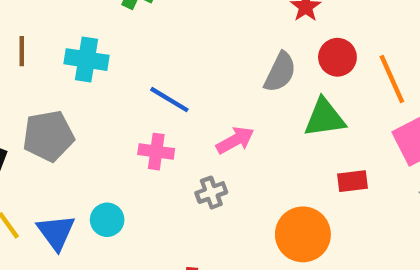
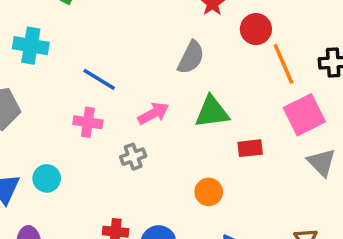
red circle: (337, 57) -> (256, 29), moved
green triangle: (325, 118) -> (212, 112), moved
orange circle: (303, 234) -> (209, 192), size x0.6

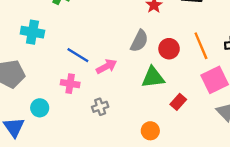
red circle: (256, 29) -> (169, 49), moved
pink arrow: (153, 113) -> (107, 66), moved
red rectangle: (250, 148) -> (178, 102), turned -42
cyan circle: (47, 178) -> (40, 108), moved

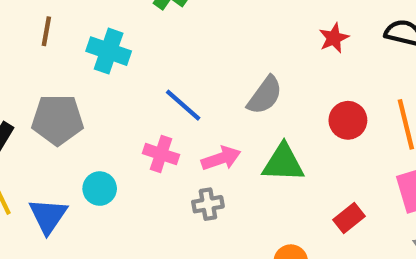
gray semicircle: (139, 41) -> (265, 95), moved
pink arrow: (107, 66) -> (221, 158), moved
green triangle: (153, 77) -> (283, 163), moved

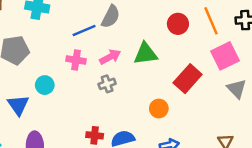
gray semicircle: (265, 95) -> (111, 17), moved
blue line: (183, 105) -> (84, 31), turned -55
red rectangle: (349, 218) -> (188, 79), size x1.6

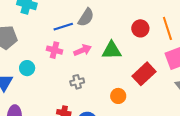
gray cross: (107, 84) -> (77, 82), moved

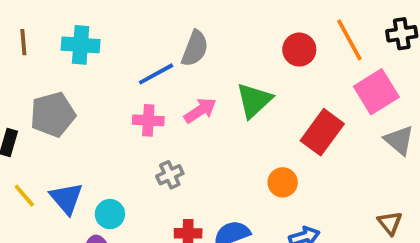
green triangle: (112, 50) -> (254, 100), turned -30
cyan circle: (27, 68) -> (110, 214), moved
gray cross: (77, 82) -> (170, 175), moved

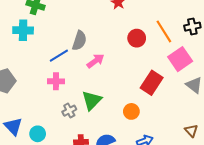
cyan cross: (81, 45) -> (23, 30), moved
green triangle: (254, 100) -> (92, 100), moved
pink arrow: (200, 110) -> (95, 61), moved

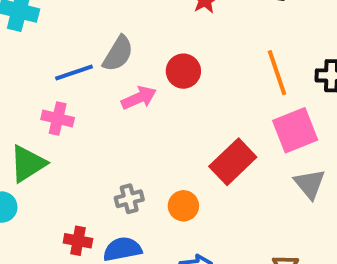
red circle: (137, 38) -> (183, 71), moved
green triangle: (92, 100) -> (28, 164), moved
gray cross: (69, 111) -> (129, 199), moved

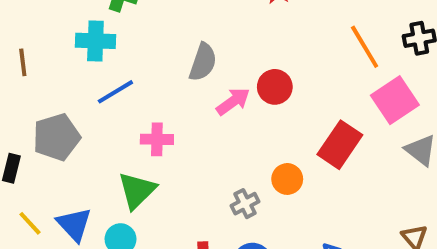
red circle: (183, 71) -> (275, 87), moved
blue line: (74, 73) -> (115, 92), moved
orange circle: (183, 206) -> (287, 179), moved

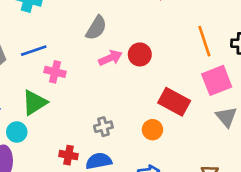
blue line: (115, 92) -> (34, 51), moved
red rectangle: (340, 145) -> (174, 102), turned 72
orange circle: (287, 179) -> (152, 130), moved

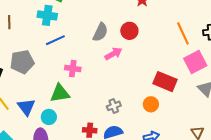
blue line: (34, 51) -> (55, 40), moved
red circle: (140, 54) -> (129, 31), moved
green triangle: (35, 103) -> (60, 93), turned 30

